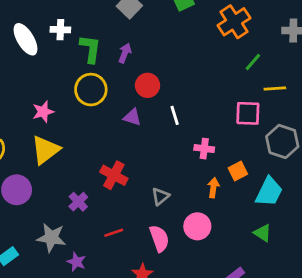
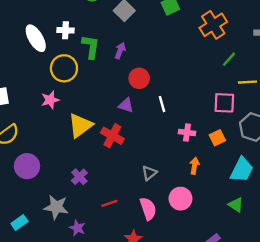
yellow circle: (91, 90) -> (64, 68), moved
yellow triangle: (45, 150) -> (80, 125), moved
orange square: (238, 171) -> (217, 138), moved
red cross: (114, 175) -> (112, 136), moved

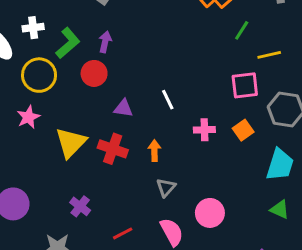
green L-shape: (91, 47) -> (68, 43), turned 50
red circle: (139, 78) -> (94, 73), moved
orange arrow: (194, 166) -> (154, 151), moved

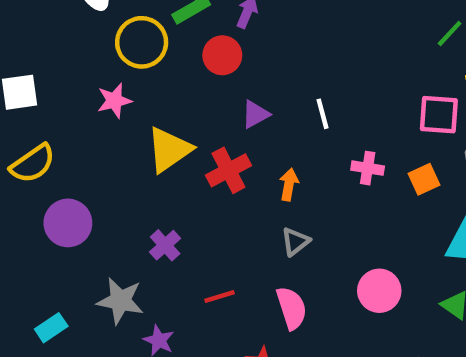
purple triangle: (123, 108) -> (255, 114), turned -48
red cross: (113, 149) -> (228, 170), turned 32
pink circle: (210, 213) -> (379, 291), moved

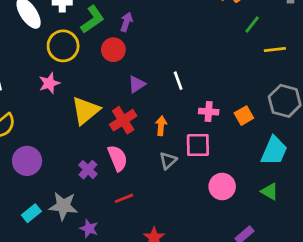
pink square: (439, 115) -> (198, 145), moved
pink semicircle: (291, 308) -> (118, 158), moved
cyan rectangle: (51, 328) -> (31, 213), moved

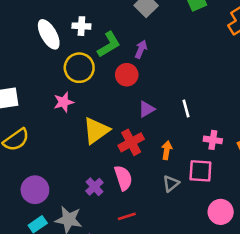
purple circle: (27, 161) -> (35, 190), moved

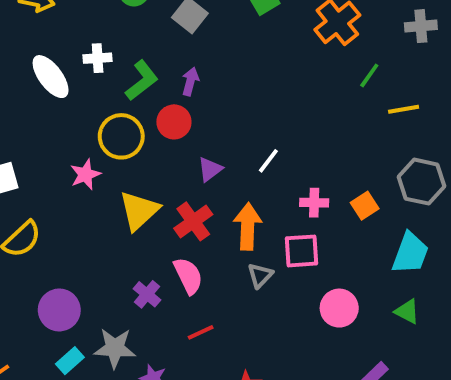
yellow circle: (79, 68) -> (121, 136), moved
white line: (186, 108) -> (268, 161), turned 60
orange arrow: (167, 150) -> (248, 226), size x1.6

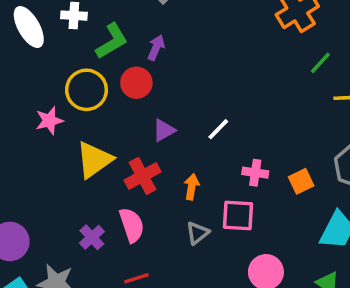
orange arrow: (248, 226) -> (192, 187), size x0.6

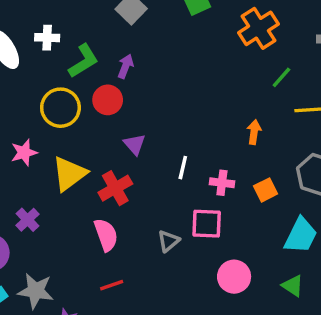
pink star: (49, 121) -> (24, 153), moved
white line: (218, 129) -> (183, 168), moved, turned -30
purple triangle: (164, 130) -> (134, 144), turned -40
orange arrow: (192, 187) -> (254, 132), moved
purple cross: (92, 237) -> (28, 220), moved

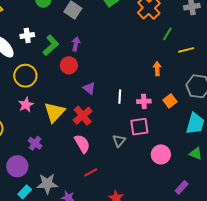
yellow circle: (60, 108) -> (25, 76), moved

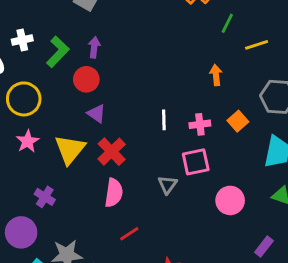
purple triangle: (89, 88) -> (97, 114), moved
pink semicircle: (82, 144) -> (114, 193), turned 42

